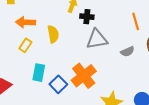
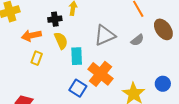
black cross: (87, 17) -> (55, 19), moved
cyan rectangle: (39, 73) -> (77, 56), moved

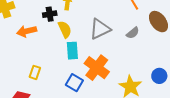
yellow semicircle: (61, 41) -> (65, 29), moved
yellow rectangle: (37, 58) -> (35, 72), moved

